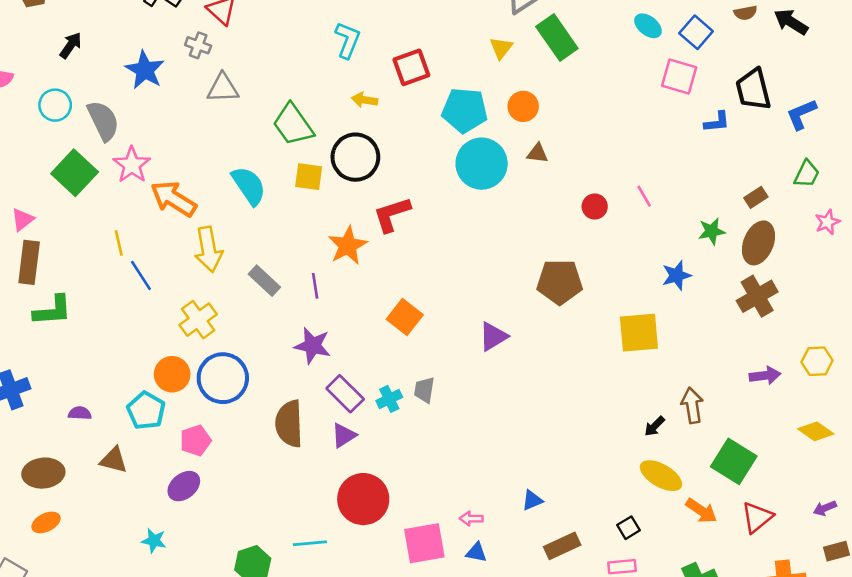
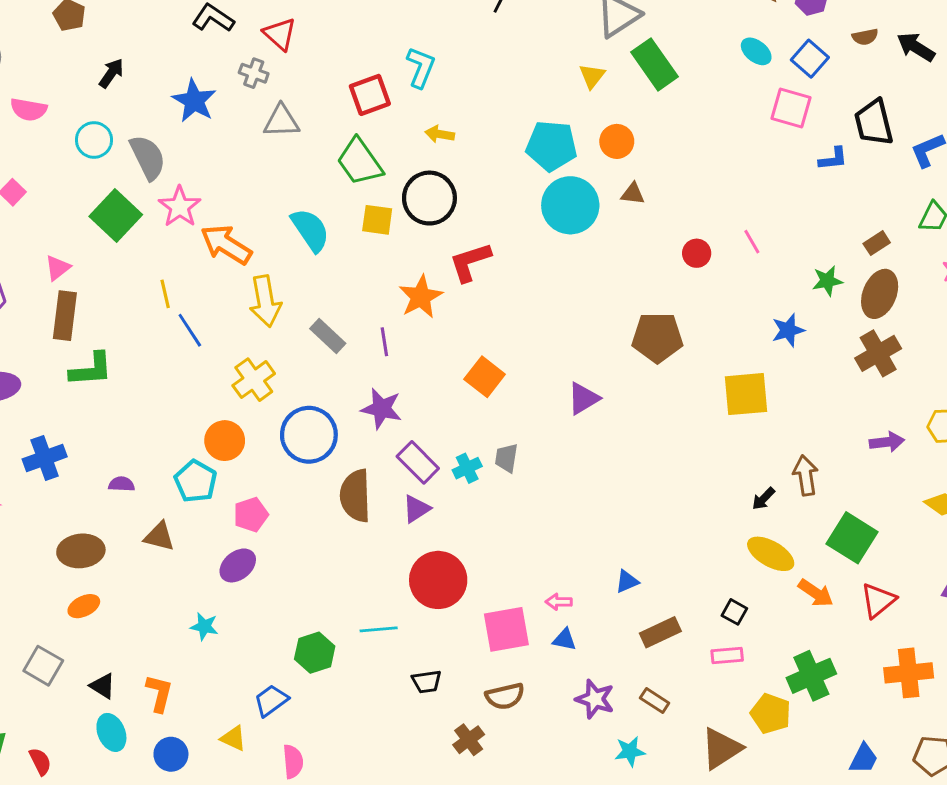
red square: (411, 67) -> (370, 95), moved
blue circle: (223, 378) -> (309, 435), moved
black square: (628, 528) -> (734, 612), turned -30

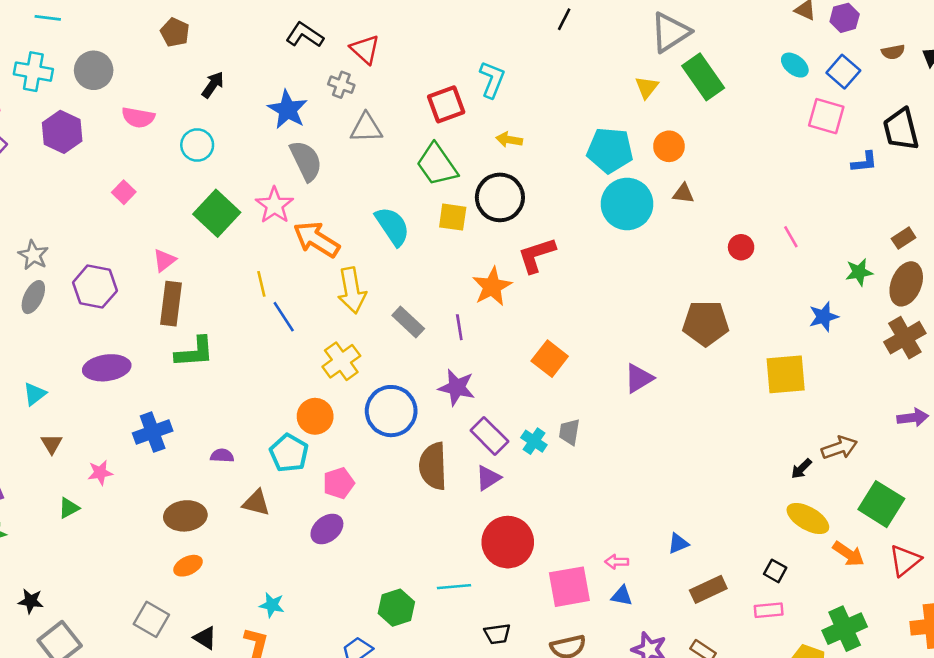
gray semicircle: (148, 157) -> (306, 161), moved
cyan cross: (467, 468) -> (534, 441), turned -30
brown arrow: (806, 475) -> (839, 448), turned 80
cyan star: (204, 626) -> (272, 605), moved

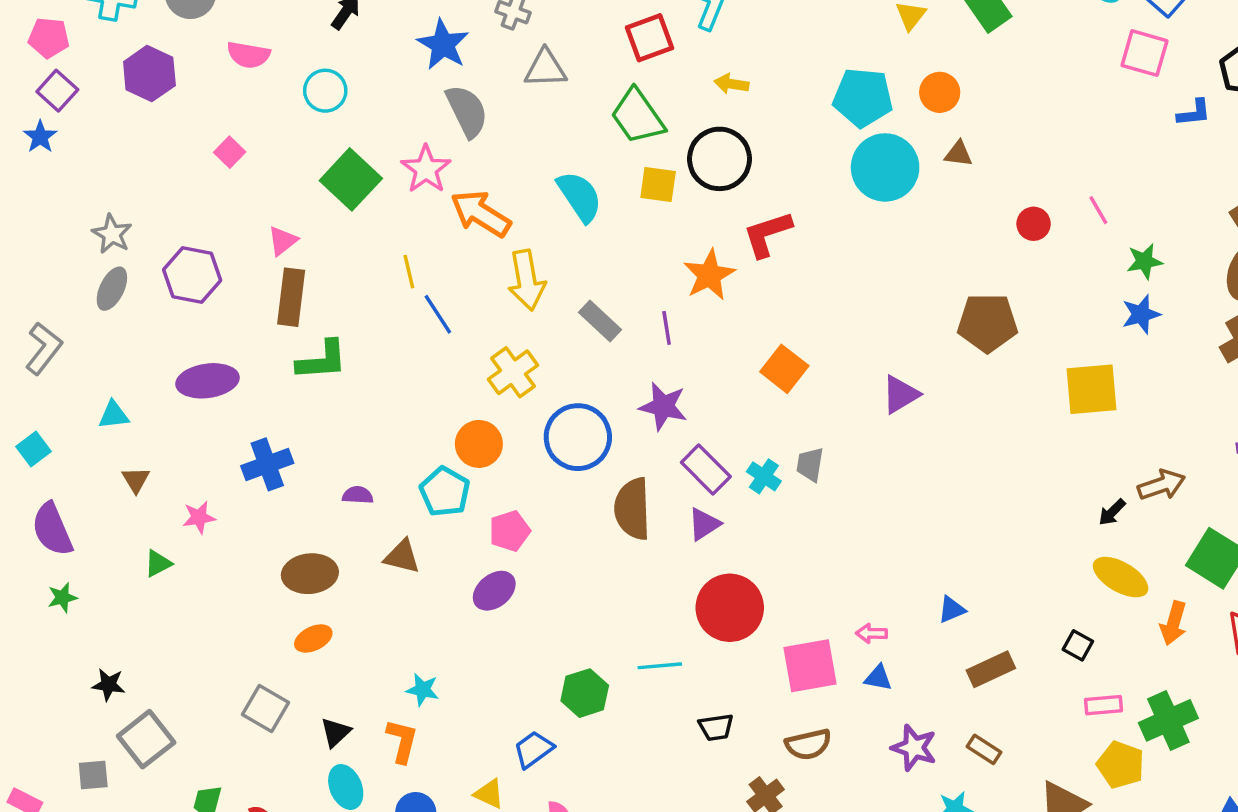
green star: (859, 272) -> (1144, 261), moved
cyan triangle: (35, 394) -> (114, 415), turned 30
orange arrow: (849, 554) -> (1173, 623), turned 72
pink rectangle: (769, 610) -> (1104, 705), moved
black triangle: (205, 638) -> (336, 732), turned 45

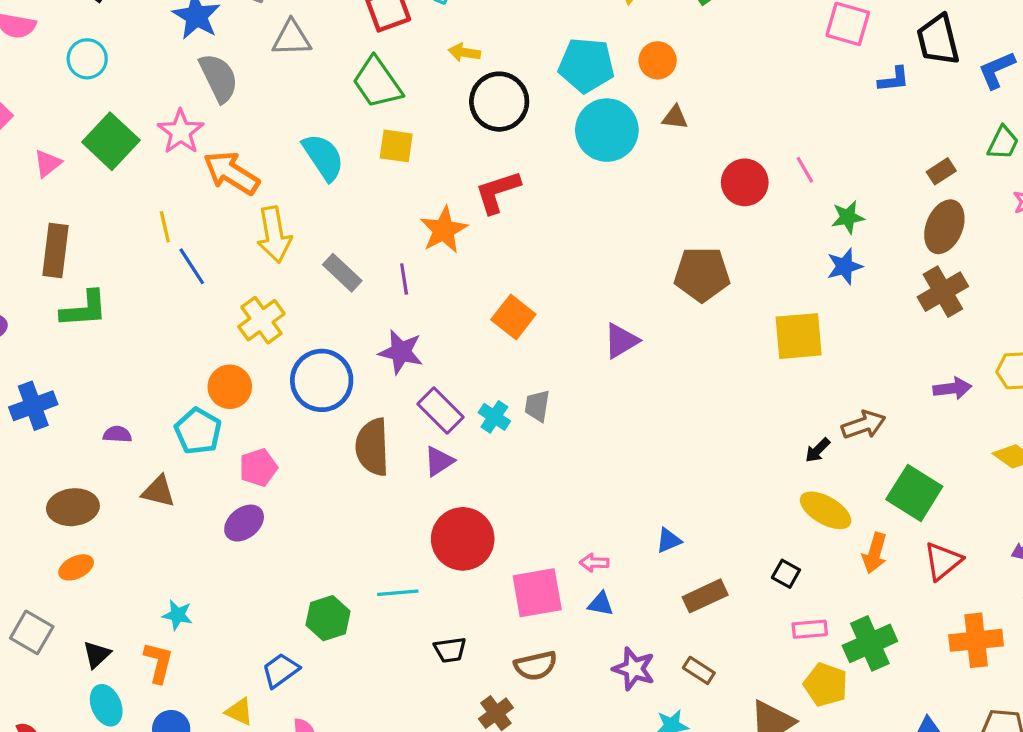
black circle: (720, 159) -> (499, 102), moved
red circle: (1034, 224) -> (745, 182), size x1.5
pink triangle: (283, 241) -> (48, 163), moved

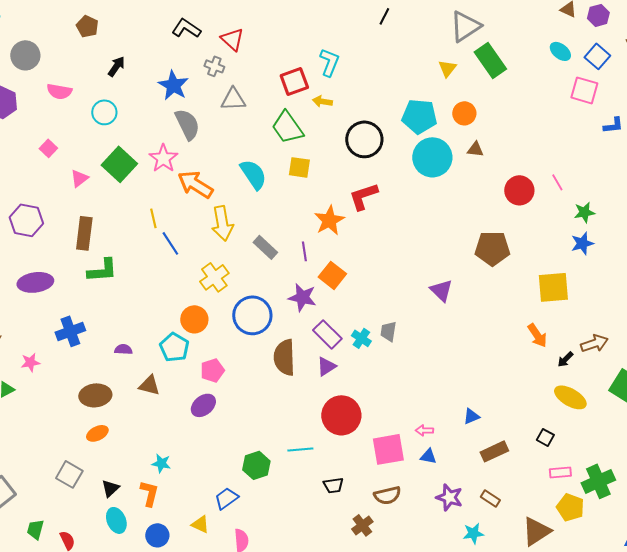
yellow arrow: (464, 52) -> (322, 101), moved
orange square: (513, 317) -> (332, 275), moved
purple triangle: (621, 341) -> (441, 290), turned -45
orange arrow: (875, 553) -> (537, 335), moved, turned -50

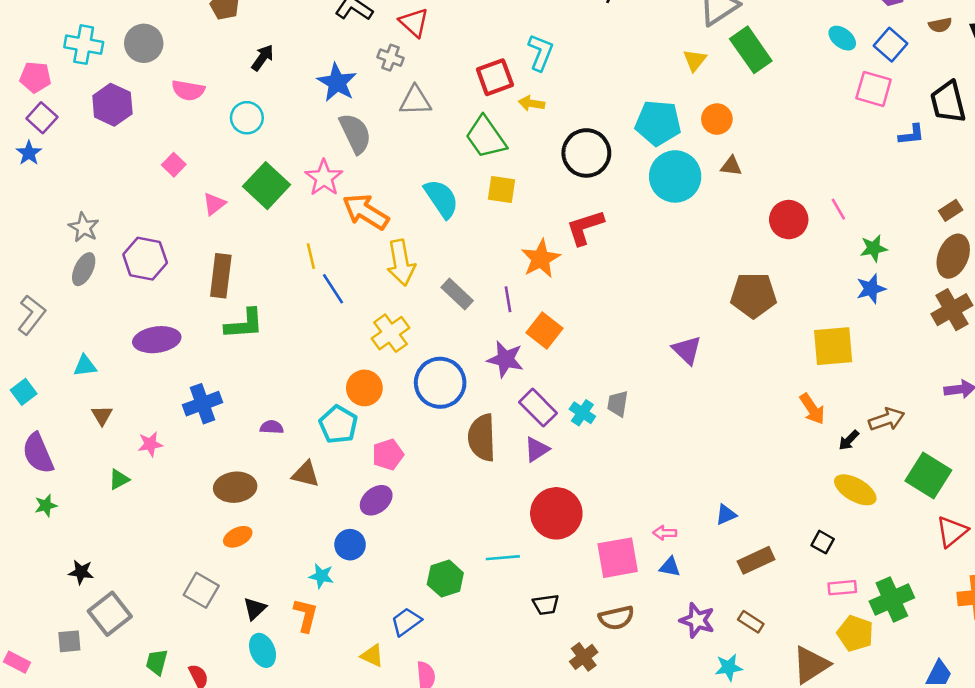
blue circle: (157, 535) -> (350, 545), moved

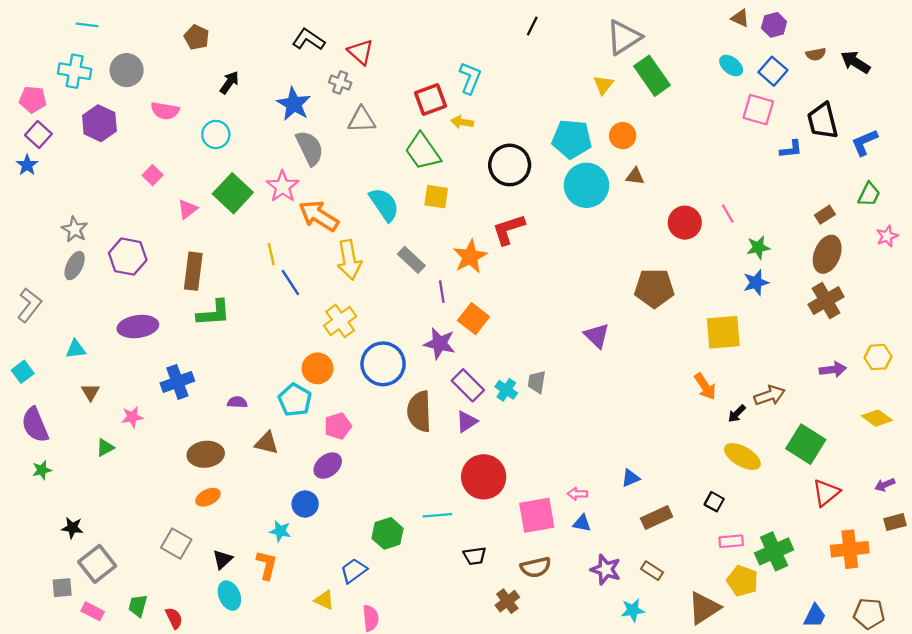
gray rectangle: (457, 294) -> (411, 260), moved
pink rectangle: (17, 662) -> (93, 611), moved

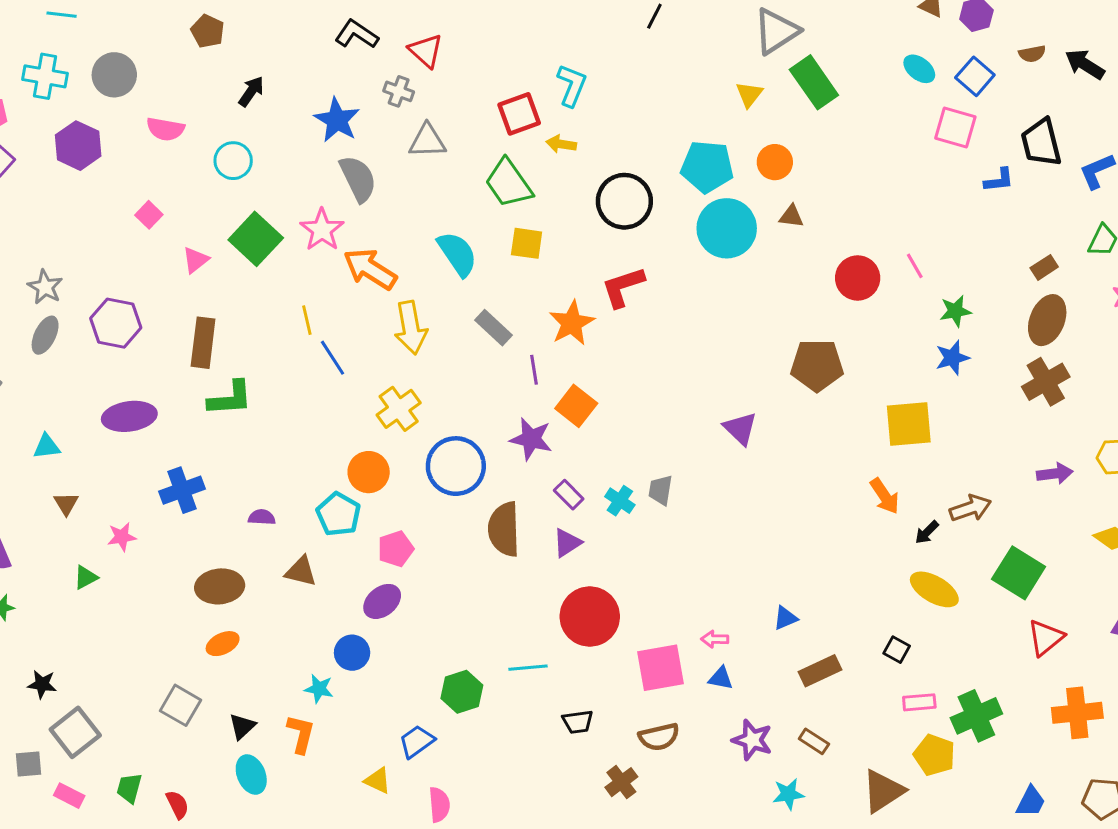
purple rectangle: (468, 385) -> (569, 495), size x0.7

